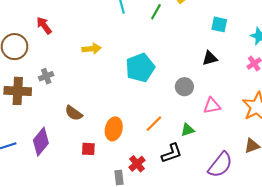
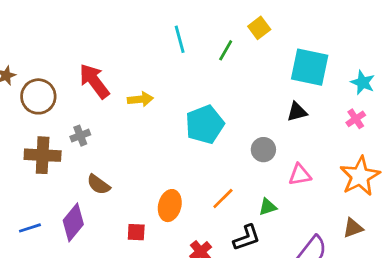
cyan square: (219, 24) -> (310, 67), size x1.8
red arrow: (44, 25) -> (94, 81), moved, size x1.5
brown semicircle: (74, 113) -> (98, 185), moved

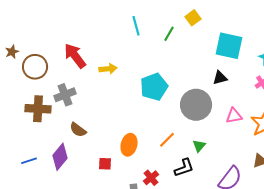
gray cross: (80, 136) -> (65, 95), size x1.5
gray circle: (263, 150) -> (196, 105), size x1.8
pink triangle: (300, 175) -> (234, 116), moved
green triangle: (268, 207) -> (199, 146), turned -32

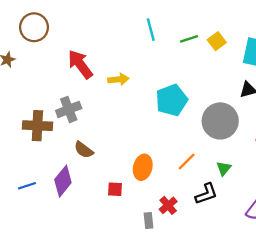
yellow square: (193, 18) -> (217, 41), moved
green line: (169, 34) -> (189, 39), turned 42
brown circle: (35, 67) -> (34, 27), moved

